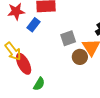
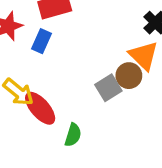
gray square: (68, 38) -> (108, 88), moved

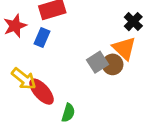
gray square: (108, 88) -> (97, 62), moved

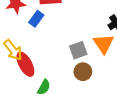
brown circle: (113, 64) -> (83, 72), moved

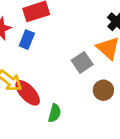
brown circle: (83, 72) -> (103, 90), moved

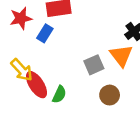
green semicircle: (55, 113) -> (59, 94), moved

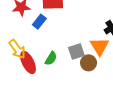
green semicircle: (59, 94) -> (51, 58), moved
brown circle: (110, 95) -> (89, 63), moved

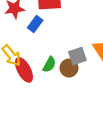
brown circle: (89, 63) -> (69, 68), moved

